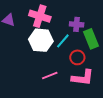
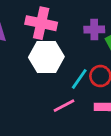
cyan line: (63, 41) -> (79, 79), moved

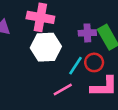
purple cross: (94, 29) -> (87, 33), moved

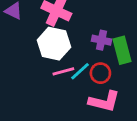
pink line: (63, 90) -> (63, 71), moved

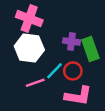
pink line: (63, 71) -> (35, 83), moved

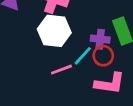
purple cross: (71, 41) -> (100, 39), moved

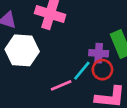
white hexagon: (54, 31) -> (22, 50), moved

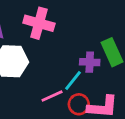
red circle: (102, 70) -> (79, 104), moved

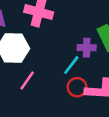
pink line: (52, 96) -> (27, 80), moved, turned -30

